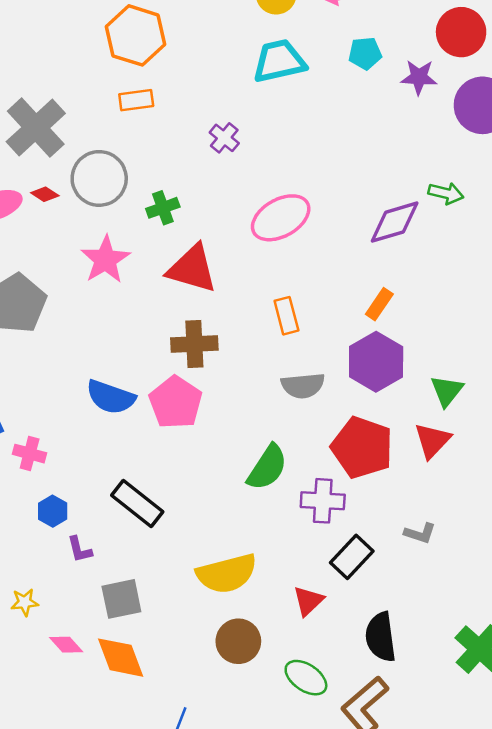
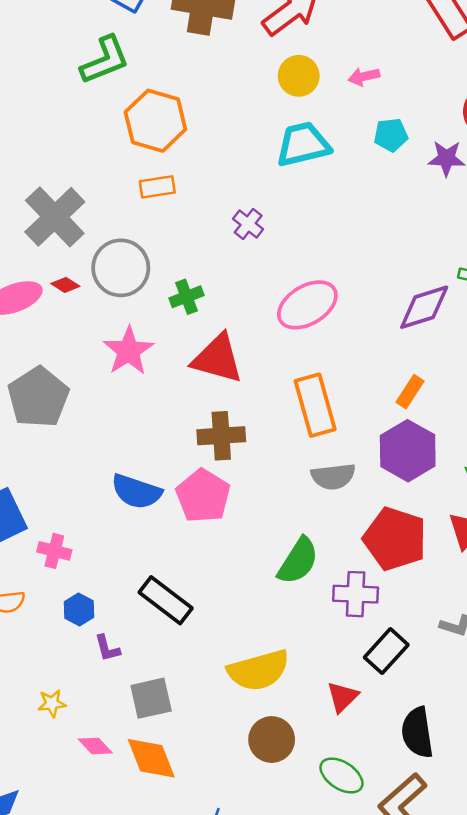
orange rectangle: (286, 316) -> (315, 405), size x1.6

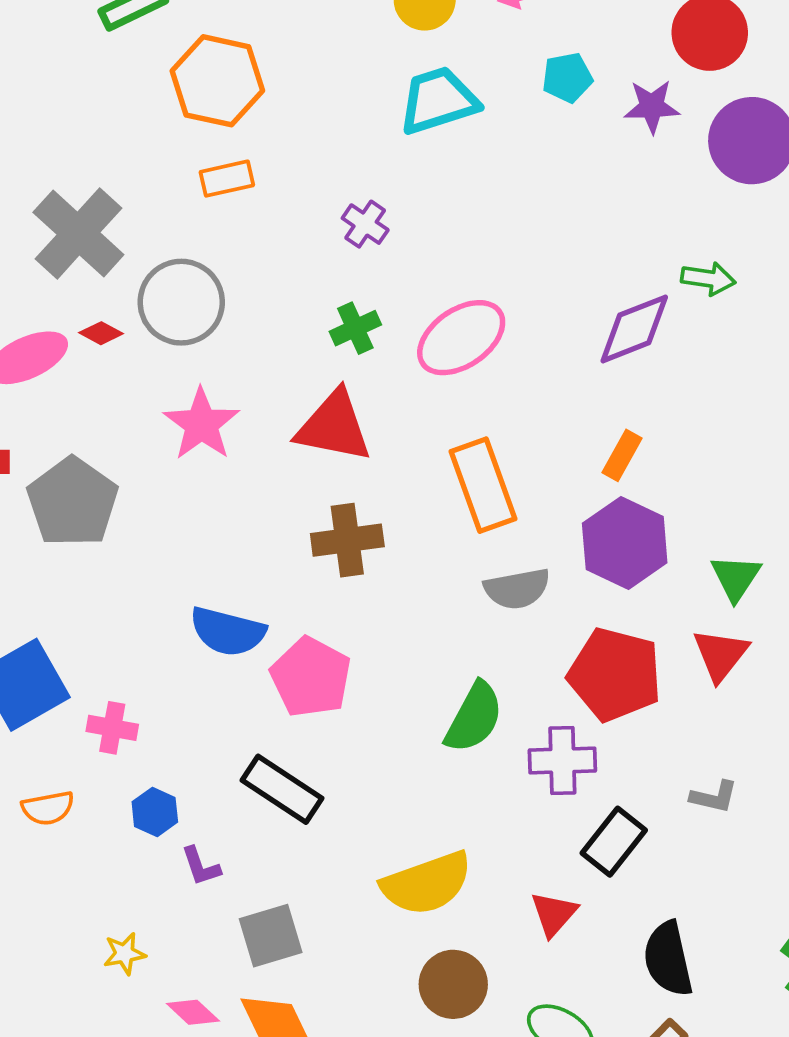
green cross: (186, 297) -> (355, 328), moved
pink pentagon: (203, 496) -> (311, 677), moved

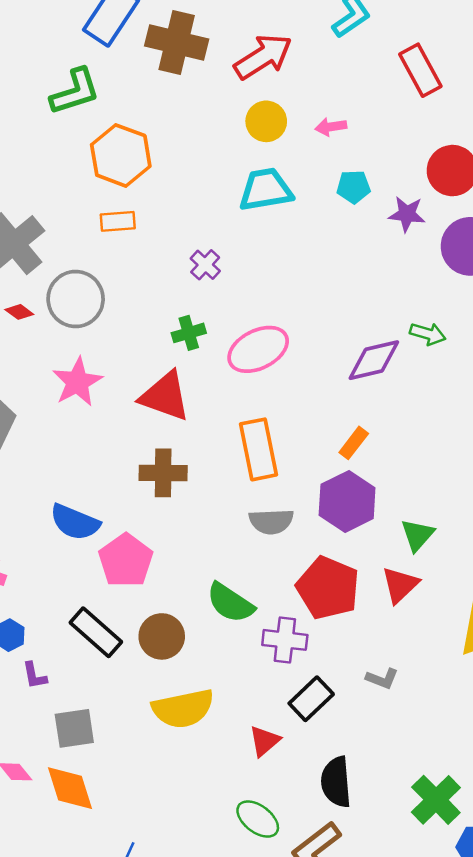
green semicircle: (474, 717) -> (230, 603), turned 87
brown circle: (453, 984) -> (162, 636), moved

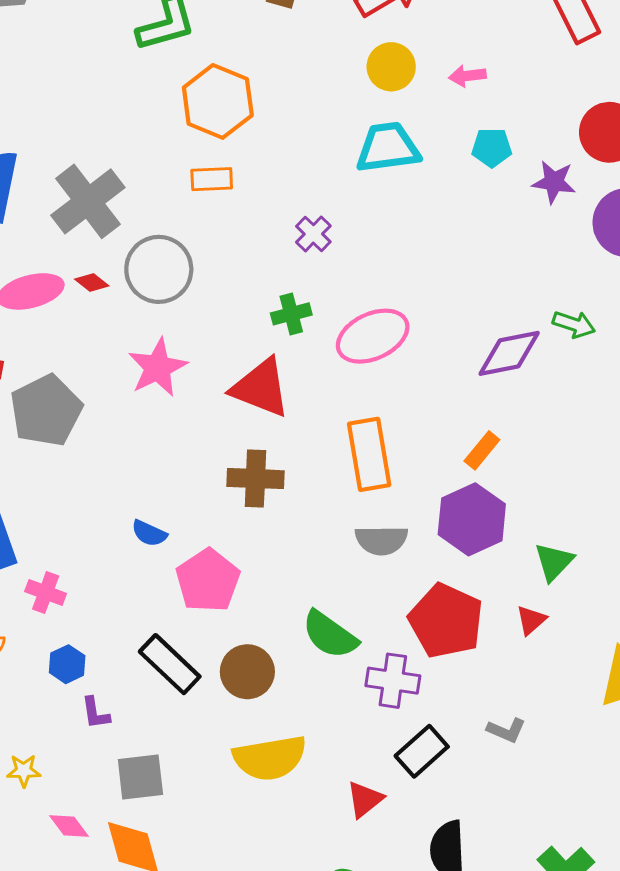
blue semicircle: (75, 522) -> (149, 533), size x0.6
red triangle: (400, 585) -> (531, 620), size x0.7

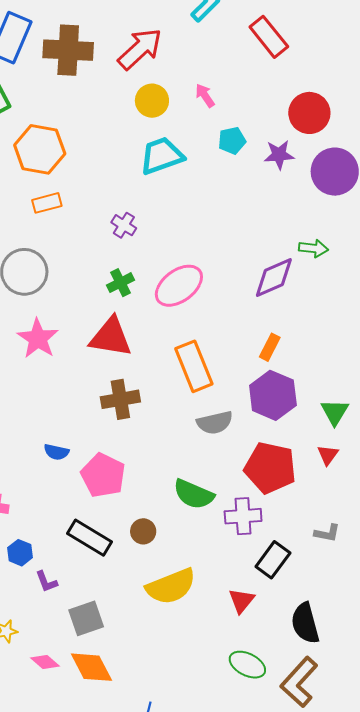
pink arrow: (467, 76) -> (205, 96), turned 75
brown circle: (247, 672) -> (143, 531), size x0.7

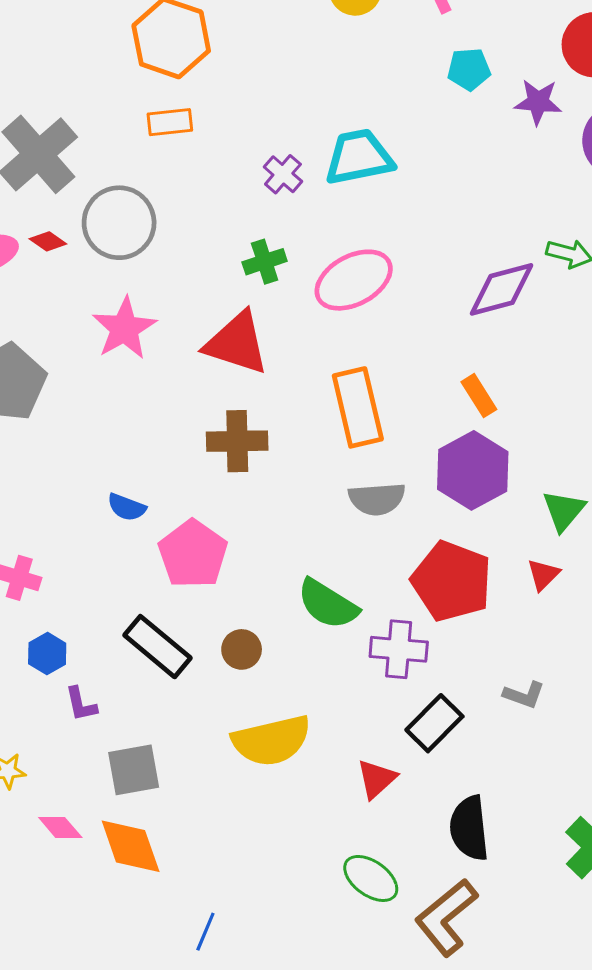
cyan trapezoid: (162, 156) -> (359, 157), moved
orange rectangle: (270, 347) -> (479, 396), turned -68

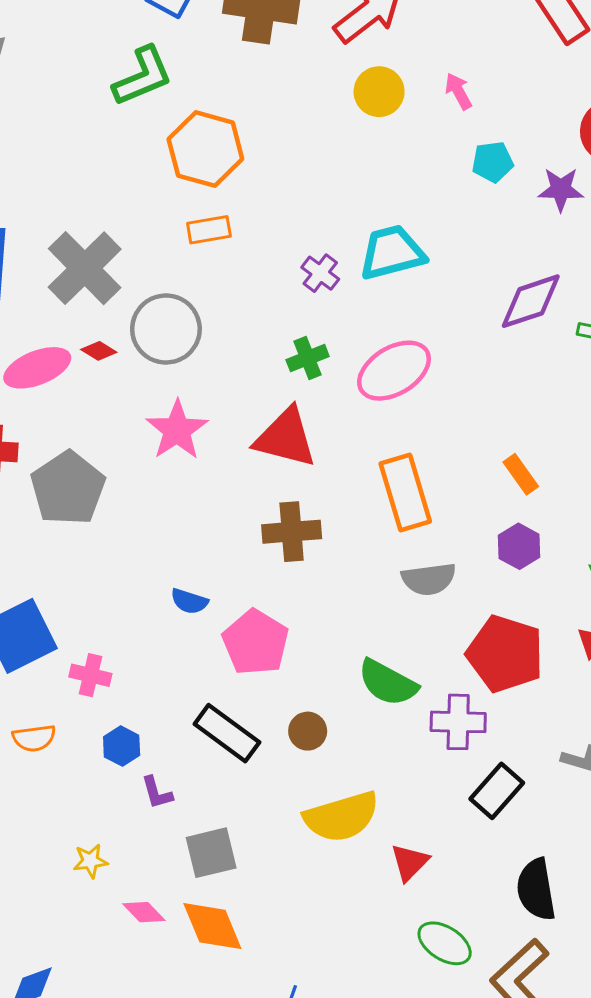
purple diamond: (502, 289) -> (531, 301), moved
purple hexagon: (473, 470) -> (519, 546), size x0.6
red triangle: (376, 779) -> (410, 862), moved

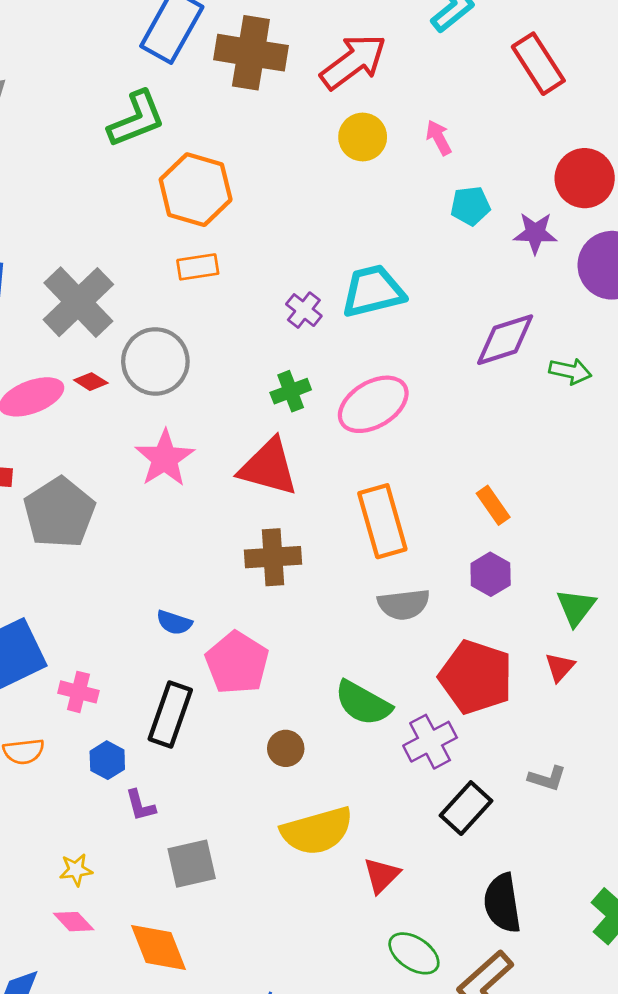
purple cross: (458, 722) -> (430, 742), turned -30
black rectangle: (227, 733) -> (170, 714), moved, turned 72
pink diamond: (144, 912) -> (74, 922), moved
orange diamond: (212, 926) -> (158, 947), moved

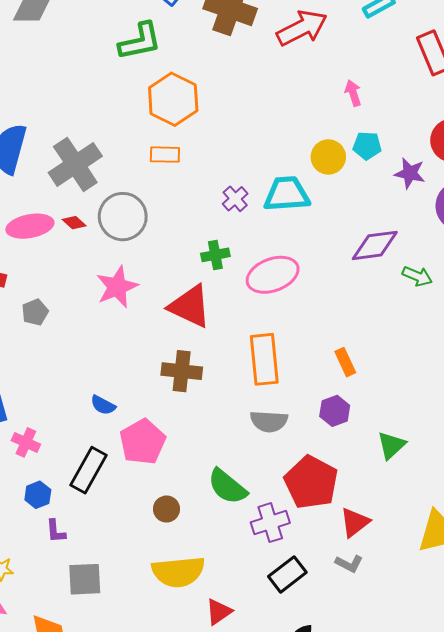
yellow circle: (363, 137) -> (328, 157), moved
gray pentagon: (59, 513) -> (35, 312), size x0.5
red triangle: (560, 667) -> (355, 522), moved, size x1.4

